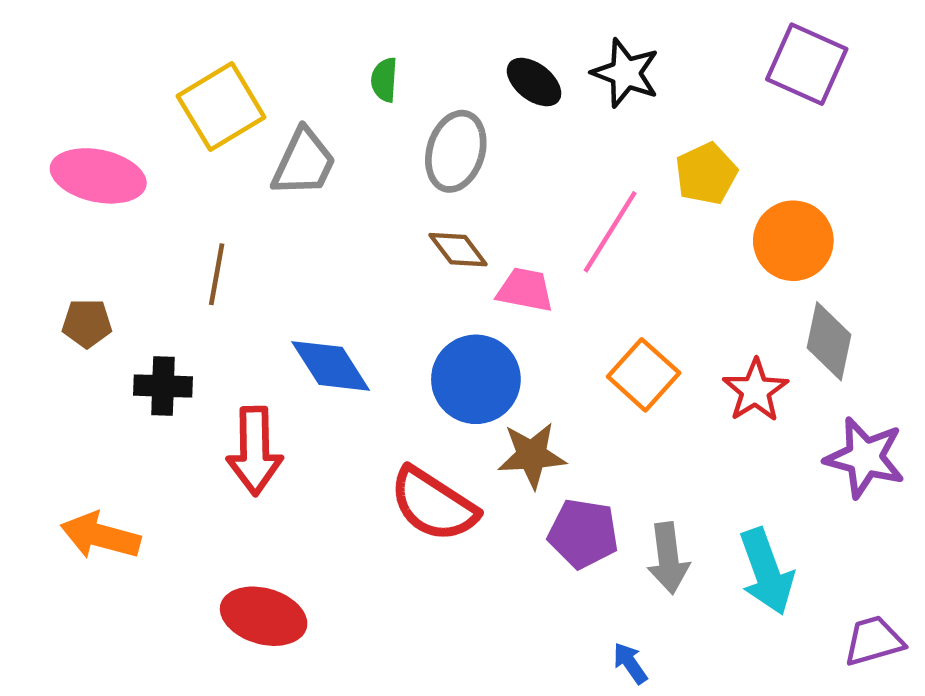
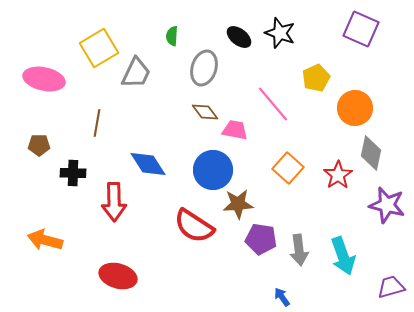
pink line: (610, 232) -> (273, 104), turned -72

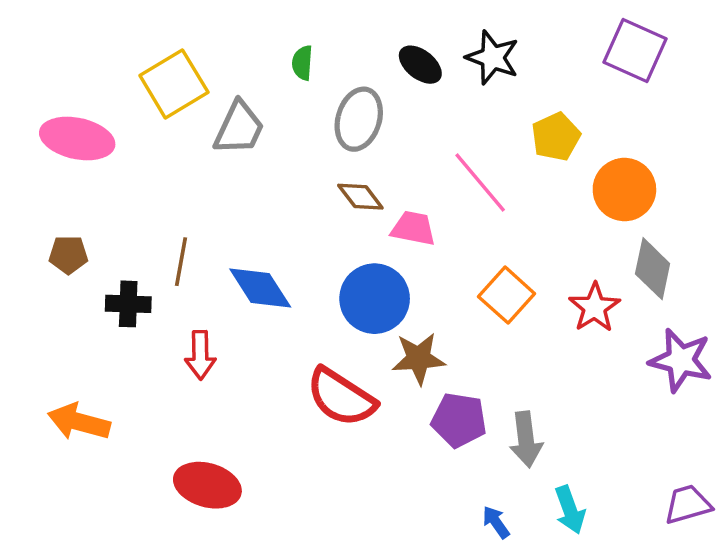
brown line: (97, 123) -> (181, 262), moved
red arrow: (114, 202) -> (200, 355), size x0.7
cyan arrow: (343, 256) -> (570, 510), moved, size x0.7

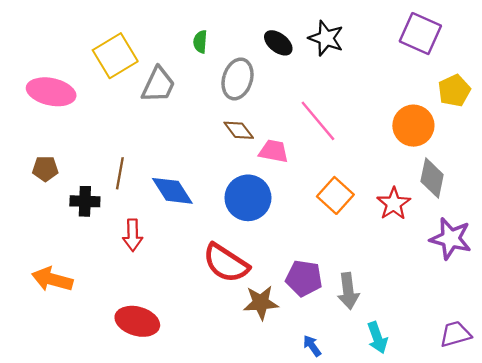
yellow pentagon: (556, 137) -> (454, 91), moved
brown star: (419, 358) -> (261, 303), moved
blue arrow: (496, 522) -> (312, 346), moved

